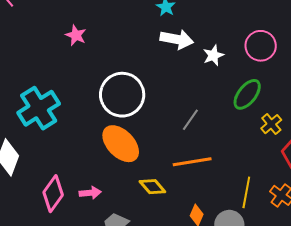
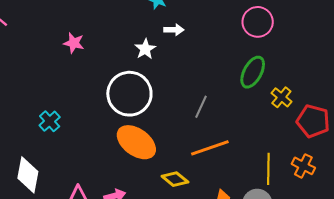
white arrow: (177, 39) -> (174, 30), size x0.6
white star: (213, 55) -> (145, 49), moved
cyan cross: (39, 108) -> (50, 121), size x0.5

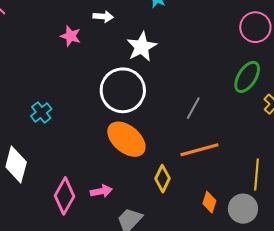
white arrow: (174, 30) -> (103, 17), moved
white star: (145, 49) -> (142, 47), size x1.4
yellow diamond: (175, 179) -> (163, 179), turned 72

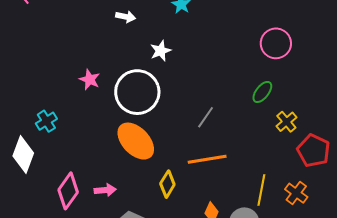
pink star: (71, 36) -> (90, 80), moved
white star: (142, 47) -> (161, 51), size x0.7
green ellipse: (247, 77) -> (262, 92), size x0.7
cyan cross: (41, 112) -> (46, 121), moved

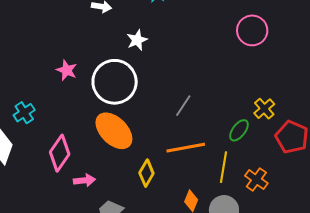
green ellipse: (262, 92) -> (239, 130), moved
yellow line: (261, 190) -> (224, 167), moved
pink diamond: (68, 191) -> (60, 153), moved
orange cross: (296, 193) -> (256, 180), moved

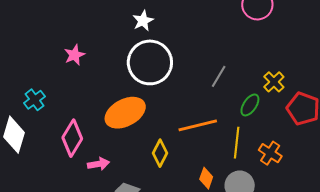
pink star: (67, 70) -> (74, 55), turned 30
white circle: (115, 82) -> (150, 62), moved
gray line: (183, 106) -> (219, 76), moved
orange ellipse: (114, 131) -> (125, 113), turned -69

